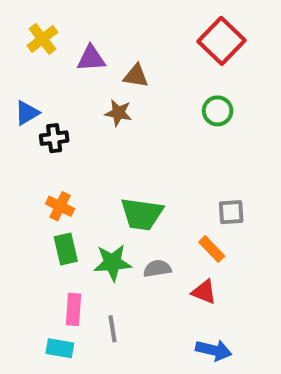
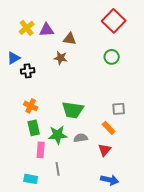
yellow cross: (42, 39) -> (27, 28), moved
red triangle: (204, 292) -> (105, 150), turned 48
pink rectangle: (74, 309) -> (41, 150), moved

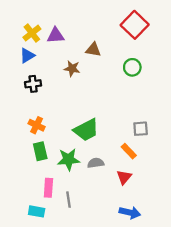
brown triangle: (70, 39) -> (93, 50), moved
blue triangle: (14, 58) -> (27, 56), moved
green trapezoid: (73, 110) -> (86, 130), turned -35
pink rectangle: (41, 150) -> (48, 188), moved

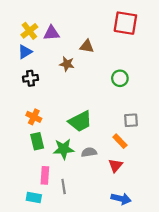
red square: (135, 25) -> (125, 23), turned -35
green circle: (132, 67) -> (120, 78), moved

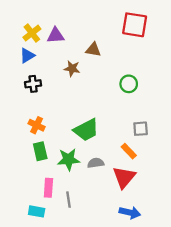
red triangle: (115, 165) -> (124, 177), size x1.5

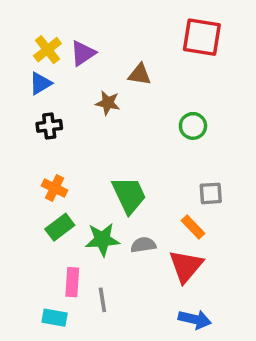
purple triangle: (56, 35) -> (83, 53), turned -30
green trapezoid: (86, 130) -> (129, 195), turned -88
green rectangle: (40, 151) -> (60, 227), turned 66

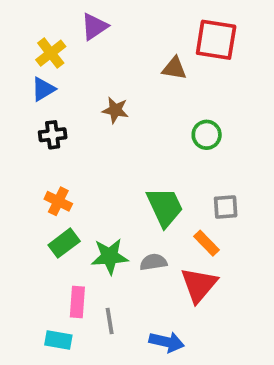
purple triangle: (83, 53) -> (94, 26), moved
brown triangle: (140, 74) -> (174, 68), moved
green trapezoid: (129, 195) -> (165, 207), moved
blue arrow: (195, 319) -> (167, 342), moved

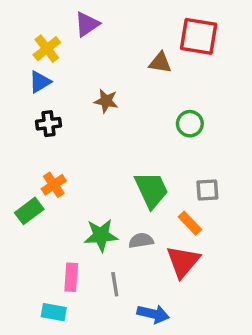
orange cross: (58, 201) -> (54, 185), turned 30
green rectangle: (64, 243) -> (29, 211), moved
gray line: (110, 321) -> (115, 284), moved

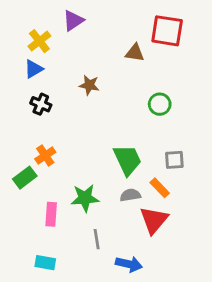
black cross: (49, 124) -> (41, 104), turned 30
gray semicircle: (141, 241) -> (130, 195), moved
pink rectangle: (71, 277) -> (51, 214), moved

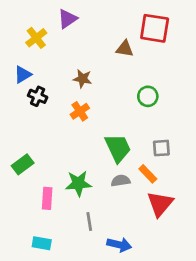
blue triangle: (34, 69) -> (23, 75), moved
orange cross: (45, 156) -> (80, 111), moved
red triangle: (154, 220) -> (160, 204), moved

